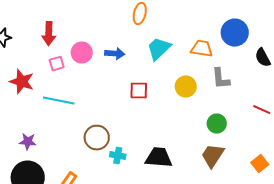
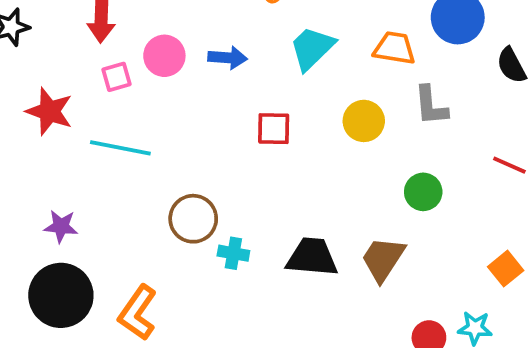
brown trapezoid: (213, 156) -> (383, 259), moved

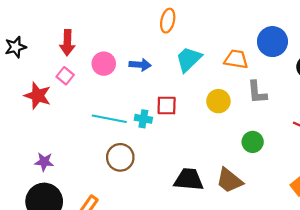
pink square: (116, 77) -> (65, 76), moved, turned -35
cyan line: (120, 148) -> (109, 119), moved
cyan cross: (233, 253) -> (143, 119), moved
brown trapezoid: (383, 259) -> (229, 181), turned -84

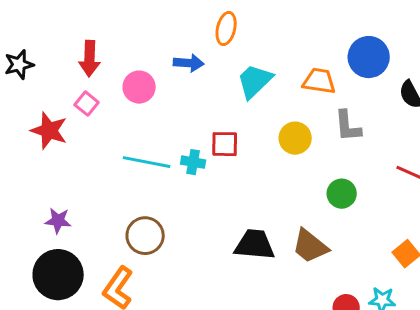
blue arrow: (140, 65) -> (189, 63), moved
brown circle: (120, 157) -> (145, 236), moved

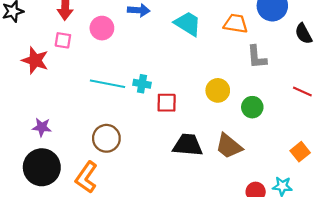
cyan trapezoid: (255, 81) -> (188, 24), turned 76
pink square: (87, 104) -> (63, 40), turned -30
yellow circle: (295, 138) -> (218, 90), moved
red square: (225, 144) -> (167, 103), moved

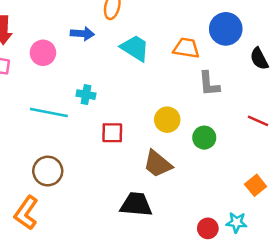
cyan cross: (142, 84) -> (86, 95), moved
black trapezoid: (188, 145) -> (136, 204), moved
brown trapezoid: (229, 146) -> (158, 164), moved

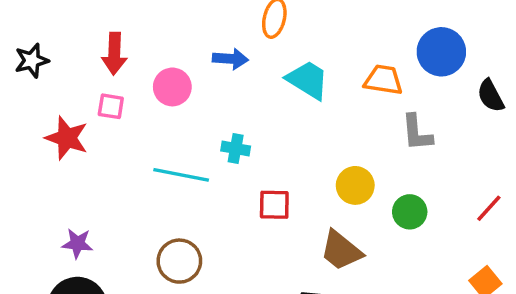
red line: (258, 121) -> (489, 208), moved, turned -72

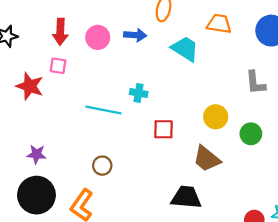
orange trapezoid: (383, 80) -> (219, 24), moved
pink circle: (172, 87) -> (98, 37), moved
brown circle: (179, 261) -> (102, 166), size x0.7

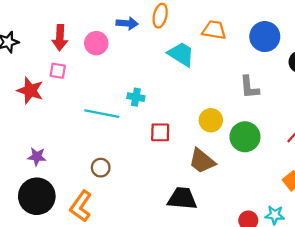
blue arrow: (135, 35) -> (127, 23), moved
green circle: (251, 134) -> (245, 137), size x1.4

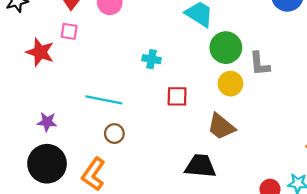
gray L-shape: (249, 87) -> (260, 64), moved
cyan line: (102, 114) -> (104, 100), moved
green circle: (245, 137) -> (226, 48), moved

